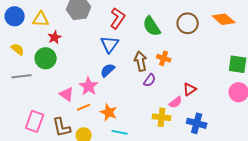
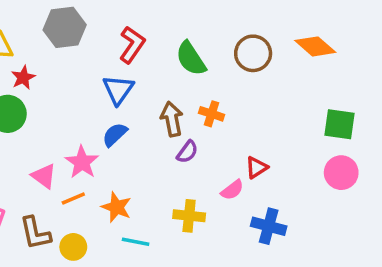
yellow cross: (162, 117) -> (189, 216), moved

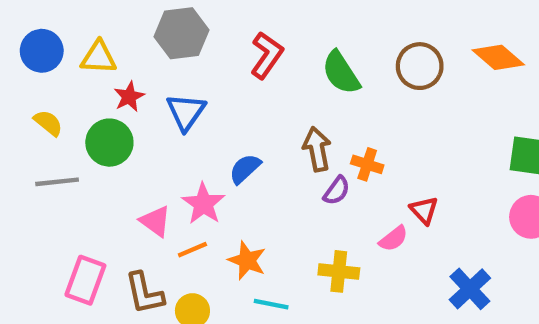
blue triangle: (118, 90) -> (186, 112), moved
orange cross: (212, 114) -> (367, 164), moved
red triangle: (257, 167) -> (424, 210), turned -40
blue cross: (269, 226) -> (470, 289), moved, turned 32

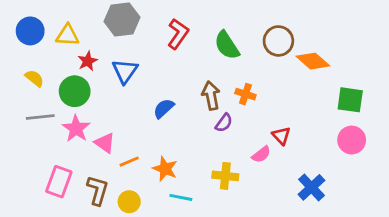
orange diamond: (498, 57) -> (313, 61), moved
orange cross: (367, 164) -> (245, 94), moved
pink star: (203, 204) -> (76, 129), moved
brown L-shape: (144, 293) -> (98, 190), turned -152

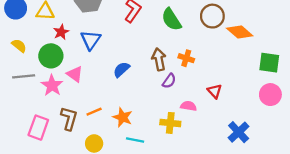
pink triangle: (105, 143) -> (75, 74), moved
pink semicircle: (261, 154) -> (188, 106), moved, turned -133
brown L-shape: (98, 190) -> (69, 118), moved

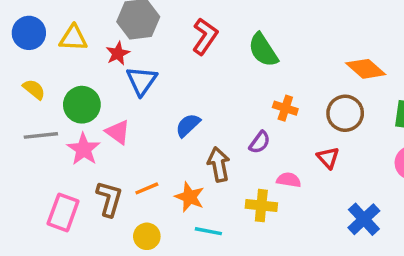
brown circle: (212, 16) -> (345, 113), moved
red star: (61, 32) -> (118, 53), moved
brown arrow: (159, 59) -> (219, 165), moved

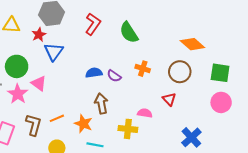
blue semicircle: (188, 125) -> (94, 73), moved, turned 35
purple semicircle: (260, 142) -> (114, 76), moved, turned 88

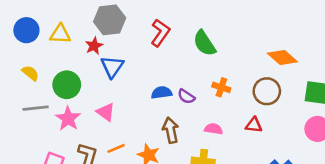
pink triangle: (39, 83) -> (106, 112), moved
red triangle: (169, 99) -> (254, 125), turned -40
pink semicircle: (145, 113) -> (214, 129), moved

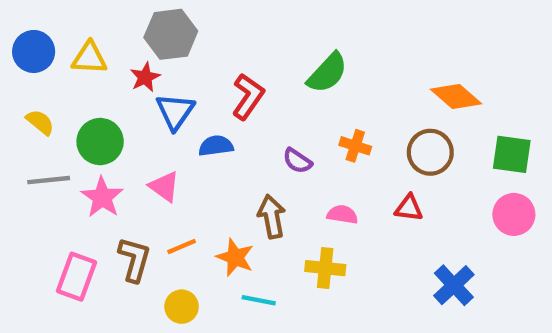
red L-shape: (160, 33) -> (248, 96), moved
green semicircle: (204, 43) -> (327, 73), turned -104
blue semicircle: (162, 93) -> (216, 146), moved

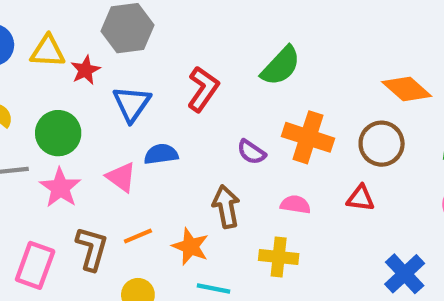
red star: (145, 77) -> (85, 70), moved
blue semicircle: (216, 146) -> (161, 154), moved
orange cross: (355, 146) -> (308, 137), size x1.6

